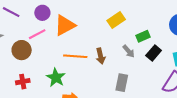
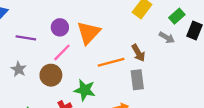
green star: (56, 78) -> (85, 90), moved
gray rectangle: (122, 83) -> (137, 80), moved

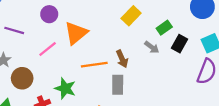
purple circle: (60, 27) -> (49, 14), moved
brown circle: (51, 75) -> (22, 78), moved

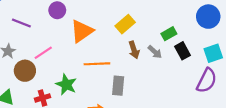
yellow rectangle: (131, 16) -> (125, 24), moved
black rectangle: (180, 44) -> (183, 51), turned -63
pink line: (48, 49) -> (43, 53), moved
brown arrow: (122, 59) -> (134, 50), moved

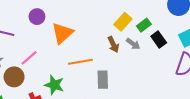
yellow rectangle: (125, 24) -> (123, 22), moved

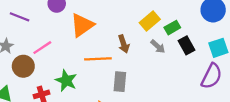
brown arrow: (113, 44) -> (124, 44), moved

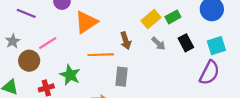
green rectangle: (172, 28) -> (173, 17), moved

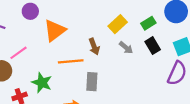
green rectangle: (173, 17) -> (148, 23), moved

